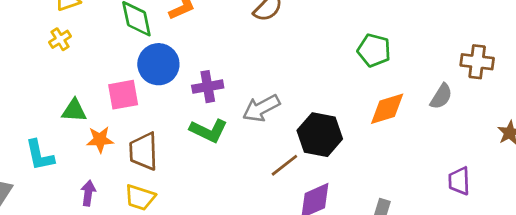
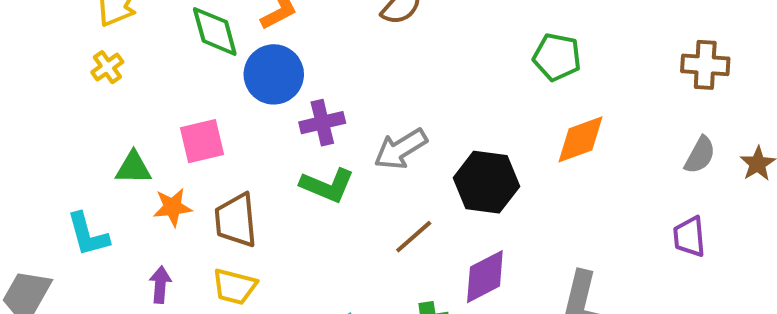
blue circle: (158, 64) -> (274, 74), moved
gray semicircle: (441, 96) -> (700, 155), moved
brown line: (284, 165) -> (414, 237), moved

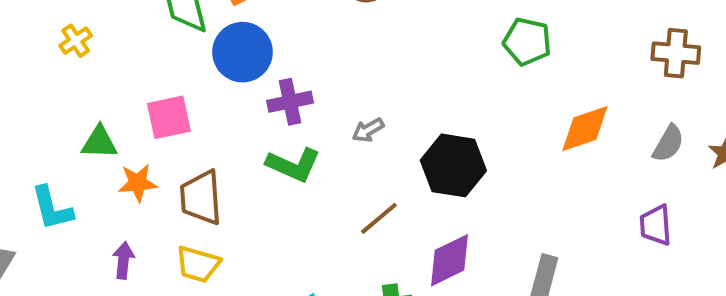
orange diamond: (580, 139) -> (585, 129), moved
gray arrow: (401, 149) -> (368, 130), size x0.6

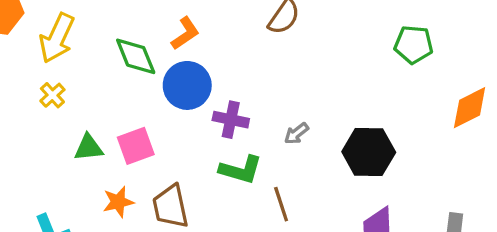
purple cross: (290, 102) -> (231, 120), turned 32
green triangle: (99, 142) -> (89, 148), moved
brown line: (379, 218) -> (281, 204), moved, turned -60

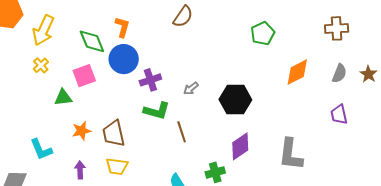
orange L-shape: (185, 33) -> (122, 27), turned -40
green pentagon: (414, 45) -> (263, 33), turned -30
purple cross: (231, 120) -> (150, 80), turned -30
pink square: (136, 146) -> (84, 76), moved

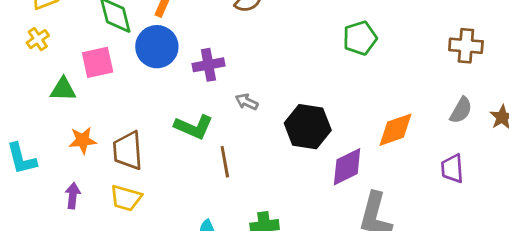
orange diamond: (297, 72) -> (395, 130), moved
purple cross: (150, 80) -> (208, 65), moved
gray arrow: (191, 88) -> (247, 102), turned 56
purple diamond: (240, 146) -> (347, 167), moved

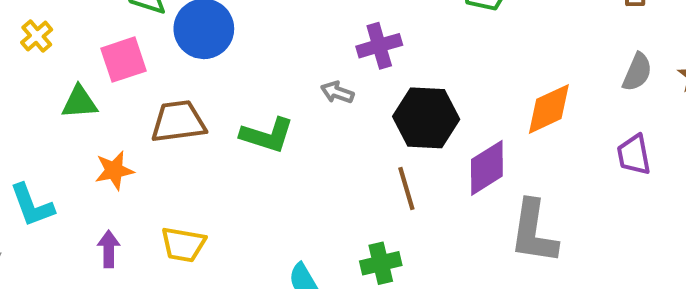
purple cross: (208, 65) -> (379, 46), moved
brown trapezoid: (128, 151) -> (178, 122), moved, turned 93
brown line: (225, 162) -> (406, 189), moved

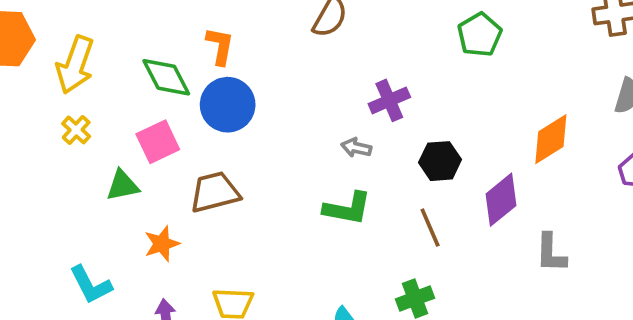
black hexagon: (426, 118) -> (440, 161), size x0.7
green L-shape: (267, 135) -> (347, 208), moved
gray L-shape: (534, 232) -> (551, 253), size x0.7

